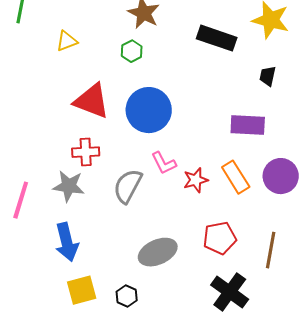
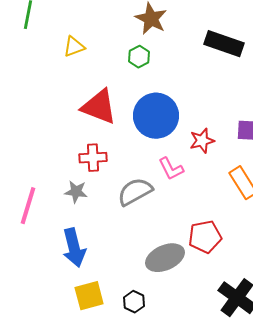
red star: (196, 180) -> (202, 141), moved
gray star: (69, 186) -> (76, 192), size x0.7
gray semicircle: (128, 186) -> (135, 192), turned 33
red pentagon: (220, 238) -> (205, 237), moved

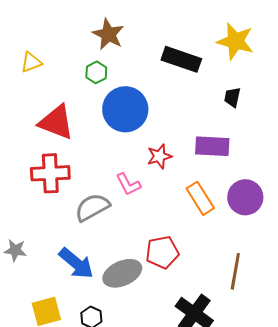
blue circle: (156, 116) -> (125, 109), moved
red cross: (93, 158) -> (50, 173), size x1.4
gray star: (76, 192) -> (15, 250), moved
blue arrow: (74, 248) -> (76, 263), moved, turned -36

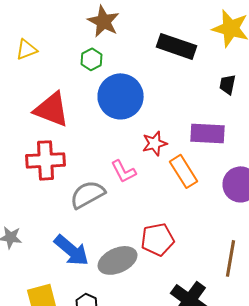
orange rectangle: (200, 198) -> (184, 171), moved

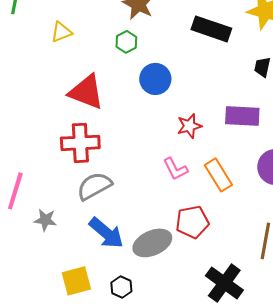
blue circle: (121, 96) -> (155, 79), size x0.7
pink L-shape: (124, 171) -> (175, 169), moved
orange rectangle: (184, 171) -> (218, 175), moved
gray semicircle: (88, 194) -> (94, 186), moved

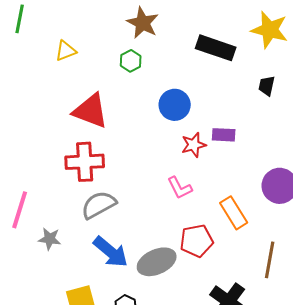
blue circle: (155, 79) -> (175, 105), moved
purple rectangle: (242, 116) -> (224, 135), moved, size x0.7
orange rectangle: (218, 175) -> (234, 213), moved

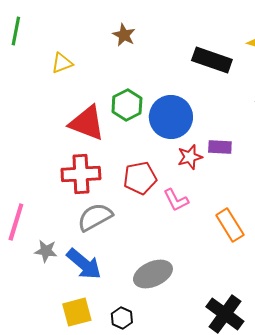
brown star: (143, 23) -> (124, 35), moved, size x0.7
green hexagon: (131, 61) -> (127, 105), moved, size x1.4
blue circle: (175, 105) -> (171, 117), size x1.4
red pentagon: (197, 241) -> (140, 178), moved
blue arrow: (111, 252) -> (84, 264), moved

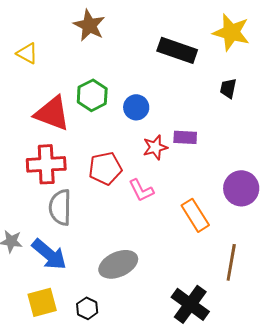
brown star: (124, 35) -> (89, 25), size x1.4
yellow triangle: (62, 63) -> (27, 53), turned 50
blue circle: (171, 117) -> (136, 107), size x0.6
gray semicircle: (95, 217) -> (60, 207), turned -60

